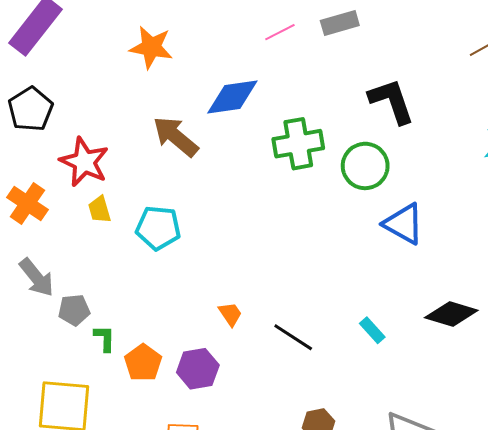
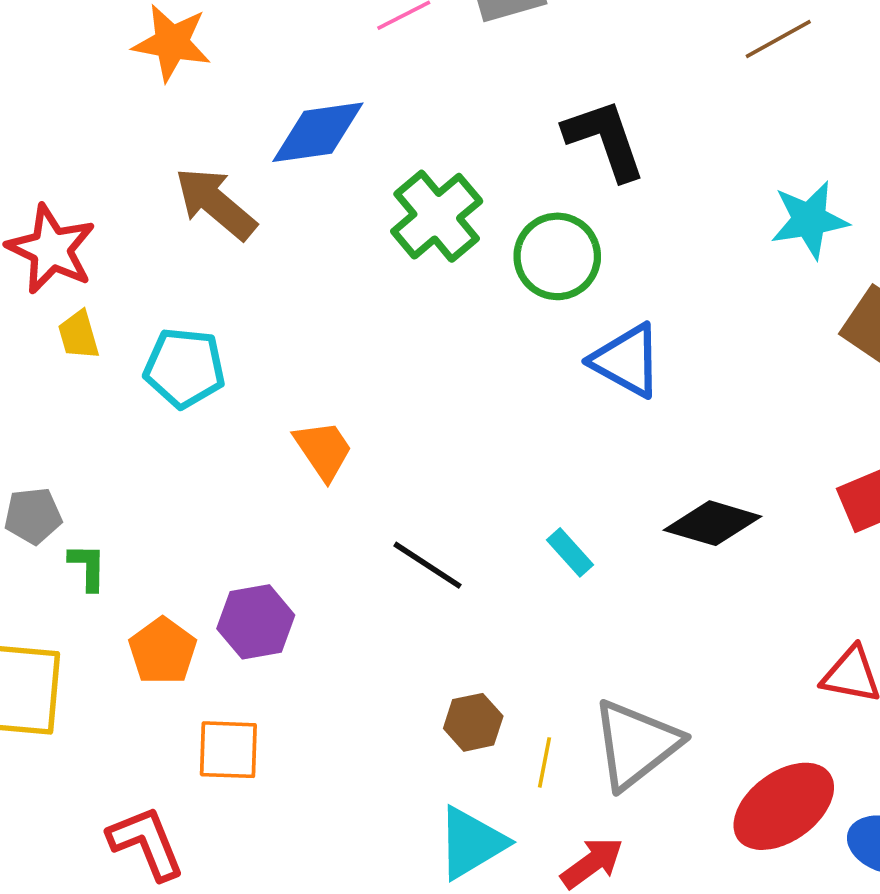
green cross: (298, 144) -> (437, 216), turned -30
orange trapezoid: (230, 314) -> (323, 450), moved, size x1.4
orange pentagon: (143, 363) -> (163, 651), moved

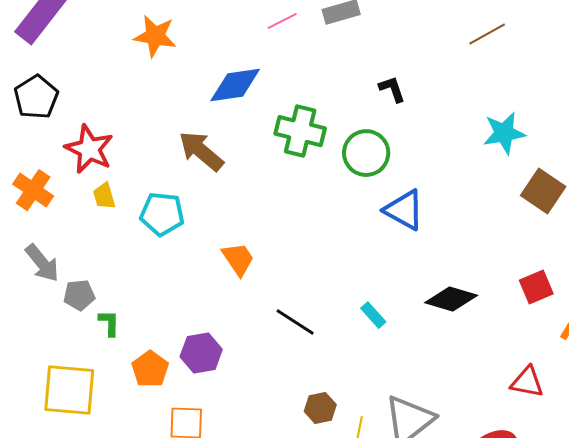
black L-shape: (605, 139) -> (392, 89), size x0.6
brown arrow: (216, 203) -> (201, 151), moved
green cross: (437, 216) -> (300, 131), turned -36

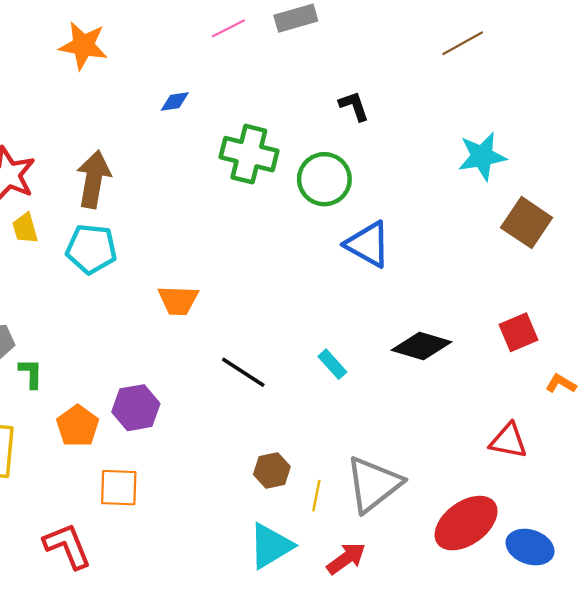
blue diamond: (235, 85) -> (175, 101), size x0.5
brown arrow: (201, 151) -> (94, 179), moved, turned 60
orange trapezoid: (238, 259) -> (178, 300), turned 126

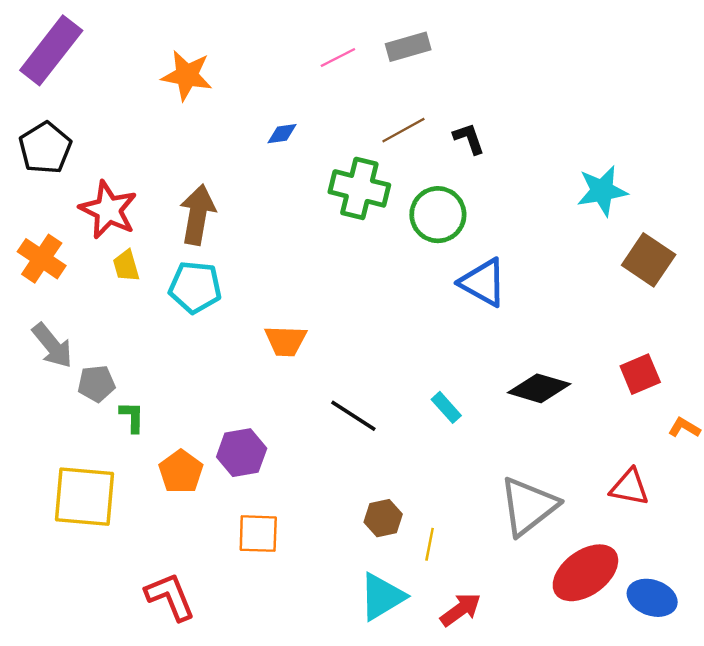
brown line: (463, 43) -> (403, 130), moved
gray triangle: (374, 484) -> (528, 506), moved
orange square: (119, 488) -> (258, 534), moved

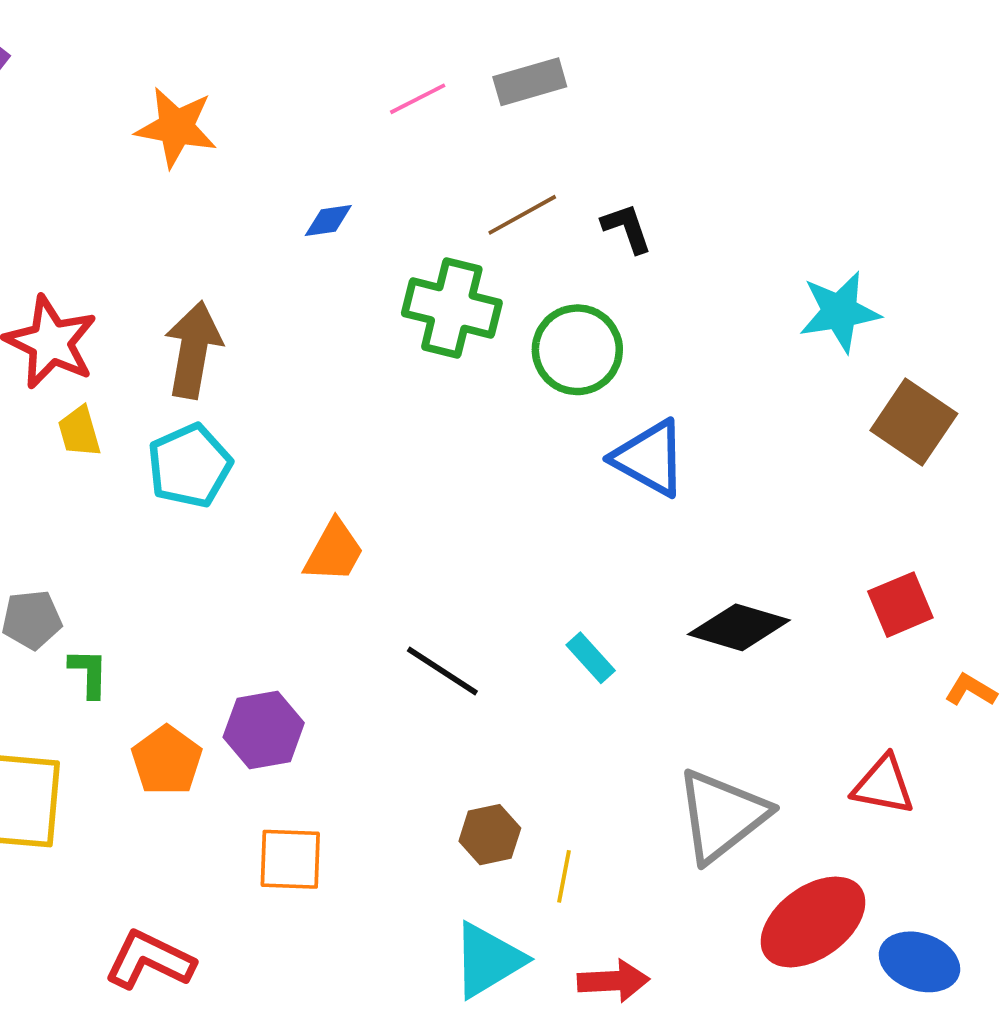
cyan pentagon: (195, 287) -> (190, 466), turned -30
orange trapezoid: (286, 341) -> (334, 551), turned -63
red L-shape: (170, 597) -> (150, 960), turned -42
red arrow: (461, 610) -> (613, 981), turned 33

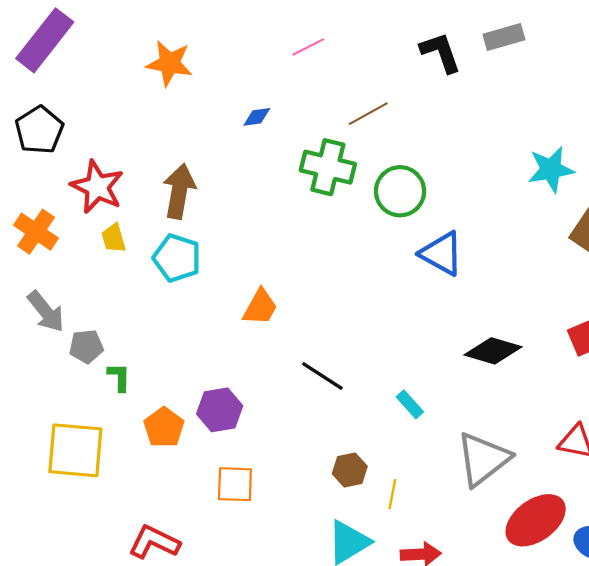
gray rectangle: (530, 82) -> (504, 37), moved
black L-shape: (627, 228) -> (440, 52), moved, size x1.4
cyan pentagon: (190, 466) -> (177, 258), turned -30
cyan rectangle: (591, 658) -> (410, 404), moved

